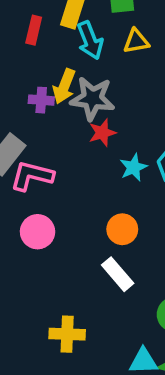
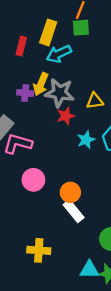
cyan arrow: (90, 40) -> (59, 54), turned 85
yellow triangle: (136, 41) -> (95, 101), moved
orange circle: (122, 229) -> (70, 192), moved
pink circle: (38, 232) -> (33, 180), moved

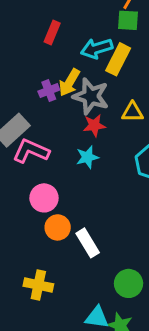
yellow rectangle: (48, 32) -> (118, 59), moved
purple cross: (25, 93) -> (49, 91), turned -35
cyan star: (86, 140) -> (87, 157), moved
orange circle: (70, 192) -> (58, 227), moved

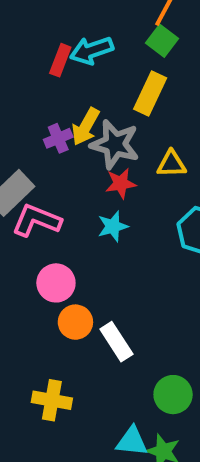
green square: (128, 20) -> (162, 41), turned 35
cyan arrow: (97, 48) -> (92, 50), moved

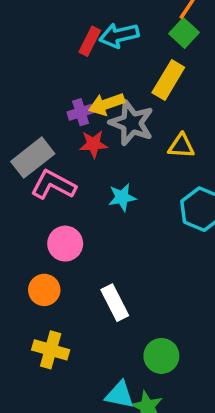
yellow arrow: (86, 127) -> (107, 104), turned 36
red star: (121, 183) -> (93, 144), moved
orange circle: (75, 322) -> (44, 290), moved

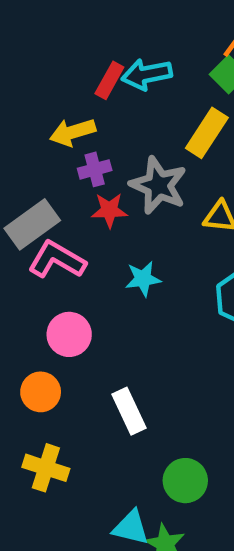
yellow arrow: (107, 104) -> (73, 132), moved

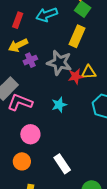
red rectangle: (109, 80) -> (18, 20), moved
red star: (109, 210) -> (76, 76), moved

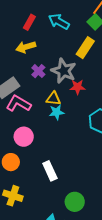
cyan arrow: (47, 15) -> (59, 22), turned 40
purple cross: (30, 60) -> (38, 71), moved, turned -32
yellow triangle: (89, 72) -> (54, 99), moved

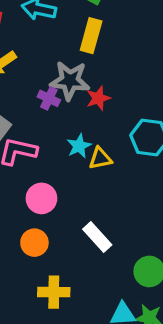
purple cross: (38, 71) -> (49, 98), moved
yellow triangle: (54, 99) -> (100, 158), moved

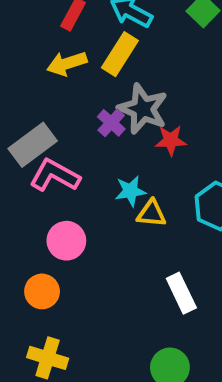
yellow rectangle: (91, 36) -> (120, 54), moved
white rectangle: (97, 237) -> (181, 293), moved

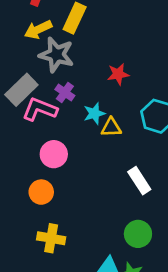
gray star: (143, 109) -> (56, 55), moved
purple cross: (111, 123) -> (65, 92), moved

